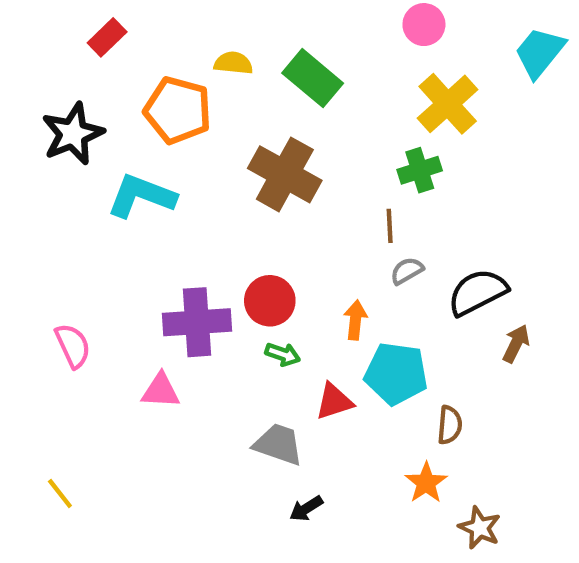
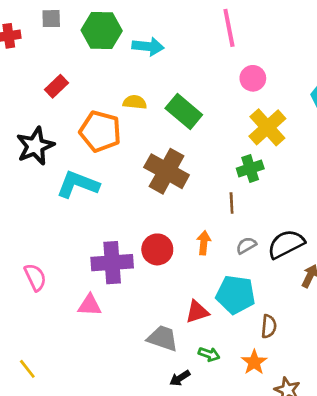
gray semicircle: (407, 271) -> (246, 245), moved
orange arrow: (355, 320) -> (204, 243), moved
green arrow: (283, 354) -> (209, 354), moved

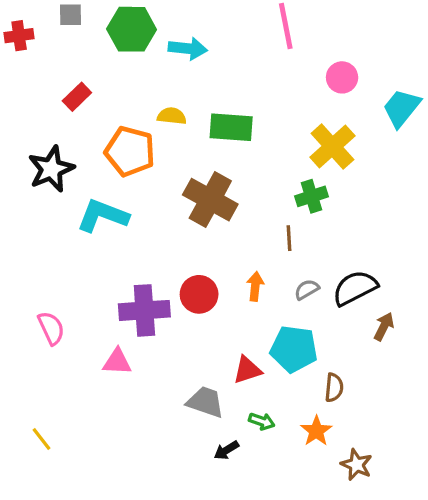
pink circle: (253, 78) -> (342, 77), moved
green rectangle: (184, 111) -> (231, 127), turned -36

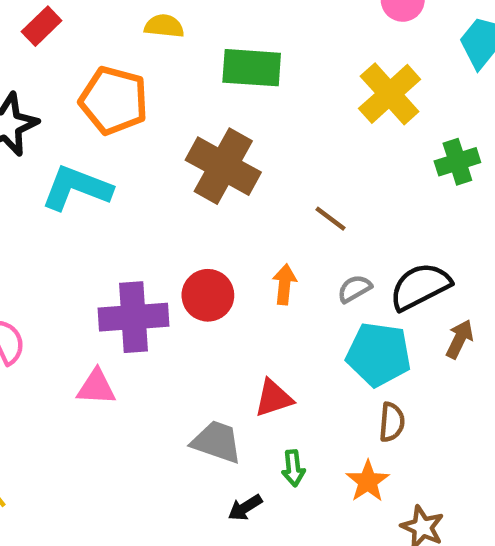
yellow semicircle: (172, 116) -> (164, 26), moved
green cross: (312, 196) -> (457, 162), moved
brown line: (289, 238) -> (330, 219), turned -50
cyan pentagon: (294, 349) -> (379, 354), moved
green arrow: (262, 421) -> (293, 468), turned 65

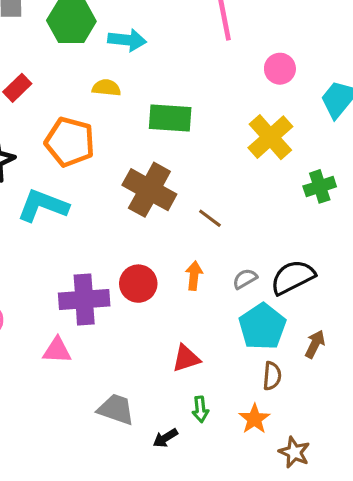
brown line: (330, 219) -> (210, 218), moved
brown arrow: (460, 339) -> (315, 344), moved
cyan pentagon: (379, 354) -> (262, 327), turned 30
gray trapezoid: (217, 442) -> (116, 409), moved

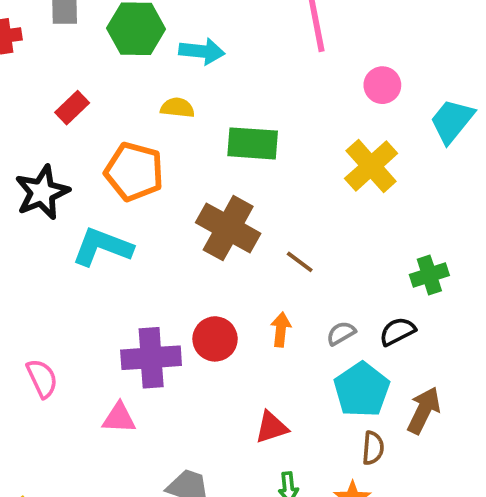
green cross: (320, 186) -> (429, 275), moved
black semicircle: (293, 277) -> (397, 331), size x0.7
brown arrow: (315, 344) -> (424, 410), size x1.4

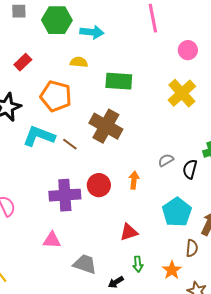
brown line: (300, 262) -> (70, 144), moved
black semicircle: (397, 331) -> (190, 169), moved, turned -48
gray semicircle: (341, 333) -> (166, 160), moved
pink triangle: (119, 418) -> (52, 240), moved
brown semicircle: (373, 448) -> (192, 248), moved

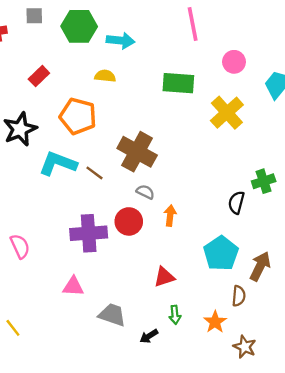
green rectangle: (119, 81) -> (178, 83), moved
gray semicircle: (166, 160) -> (145, 192), moved, turned 56

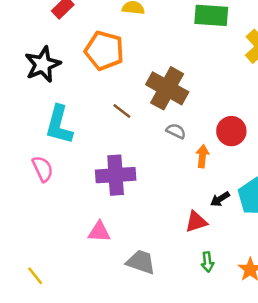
cyan L-shape: (58, 164) -> (59, 125), moved, turned -96
red circle: (129, 221) -> (231, 131), moved
pink semicircle: (20, 246) -> (43, 169), moved
black arrow: (149, 336) -> (220, 199), moved

